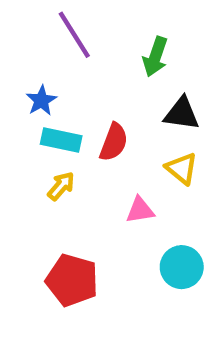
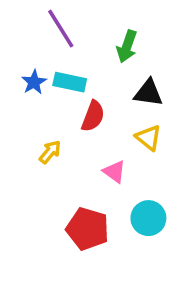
cyan rectangle: (61, 140) -> (70, 82), moved
pink triangle: (140, 210) -> (114, 172), turned 45
red pentagon: (72, 280) -> (88, 229), moved

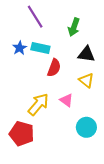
yellow arrow: (50, 152) -> (38, 104), moved, size x1.6
red pentagon: (88, 229) -> (22, 134), moved

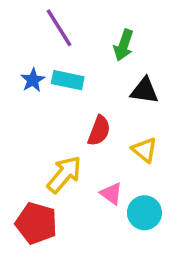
red semicircle: (54, 68) -> (99, 131), moved
yellow triangle: (86, 80) -> (144, 150), moved
pink triangle: (67, 100) -> (111, 194), moved

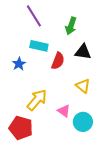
blue star: (33, 80) -> (19, 64), moved
red semicircle: (99, 131) -> (58, 61), moved

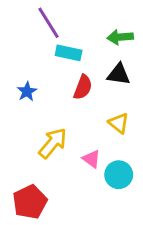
green arrow: (71, 26) -> (120, 37), moved, turned 66
cyan rectangle: (39, 46) -> (69, 53), moved
red pentagon: (21, 128) -> (30, 202), moved, turned 30

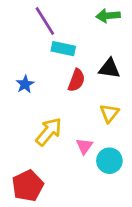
green arrow: (120, 37) -> (108, 16), moved
yellow triangle: (119, 123) -> (109, 113), turned 30
pink triangle: (91, 159) -> (84, 146), turned 30

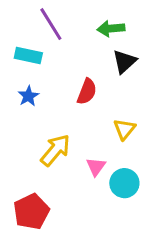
green arrow: (108, 16) -> (111, 29), moved
cyan rectangle: (63, 49) -> (28, 56), moved
black triangle: (109, 68) -> (124, 62), moved, turned -50

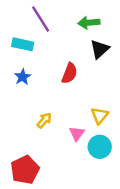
yellow triangle: (124, 129) -> (100, 115), moved
yellow arrow: (55, 150) -> (44, 120), size x0.6

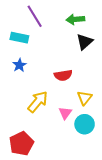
red semicircle: (70, 73) -> (63, 75), moved, turned 60
yellow arrow: (44, 120) -> (38, 102), size x1.6

